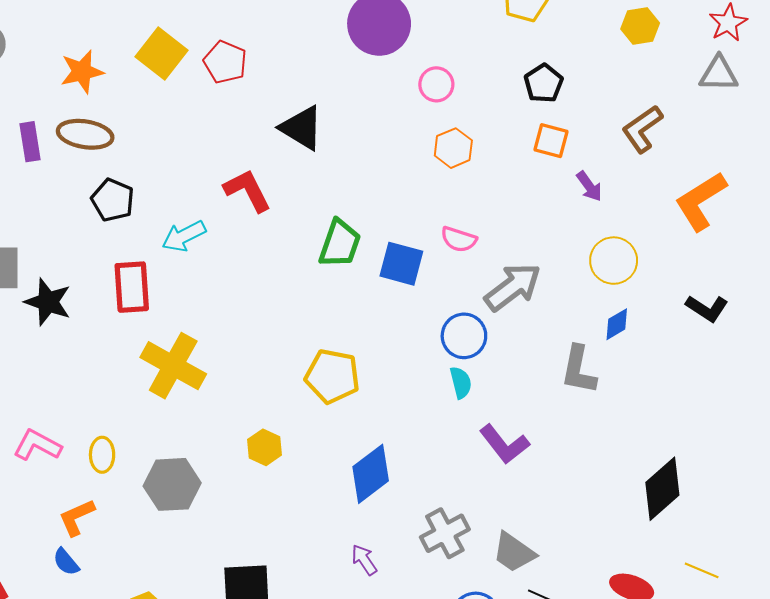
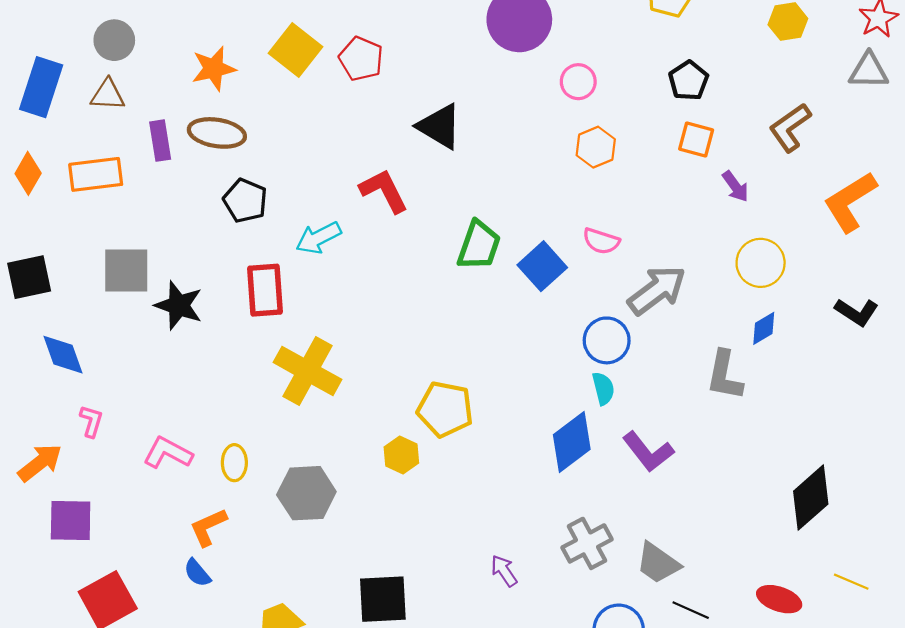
blue square: (401, 264) -> (542, 266), turned 33
yellow pentagon: (332, 376) -> (445, 409), moved
blue diamond: (371, 474) -> (572, 442), moved

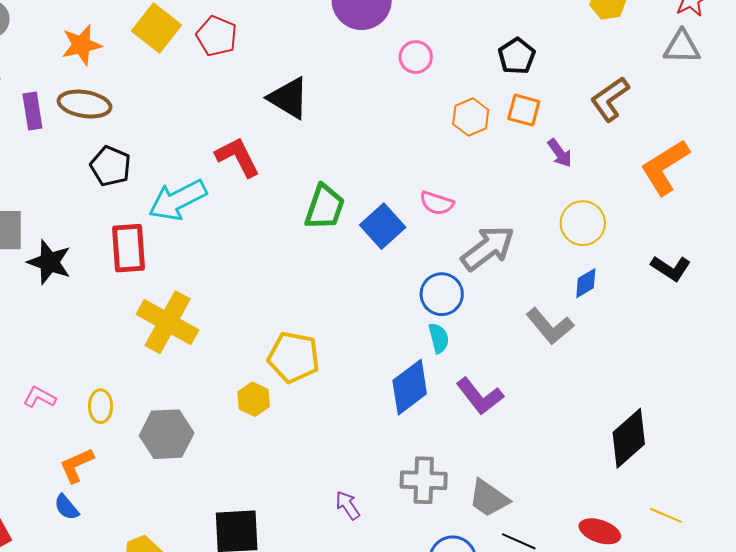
orange hexagon: (596, 147) -> (471, 117), moved
cyan arrow: (318, 238) -> (178, 200), size x1.4
gray L-shape: (725, 375) -> (550, 326), turned -51
pink L-shape: (168, 453) -> (39, 397), size x0.7
gray cross: (587, 543) -> (424, 480), turned 30

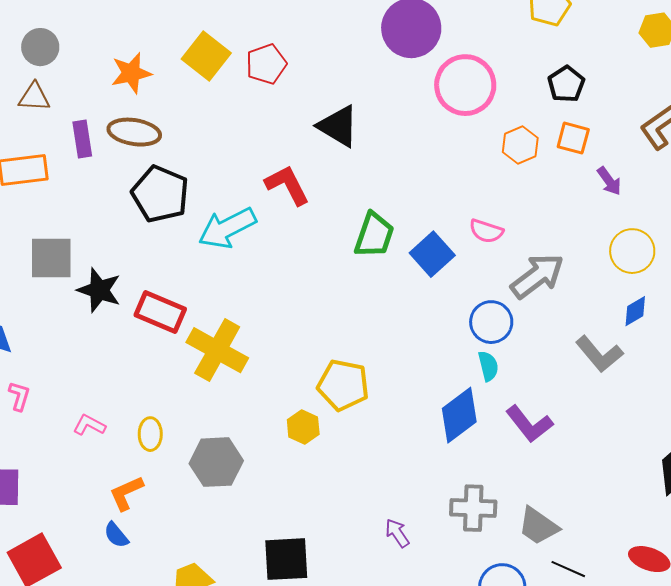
red pentagon: (217, 36) -> (266, 64), turned 30
pink circle: (416, 57) -> (465, 85), size x1.8
black pentagon: (111, 166) -> (160, 194), size x1.4
red rectangle: (129, 248) -> (160, 312), moved, turned -63

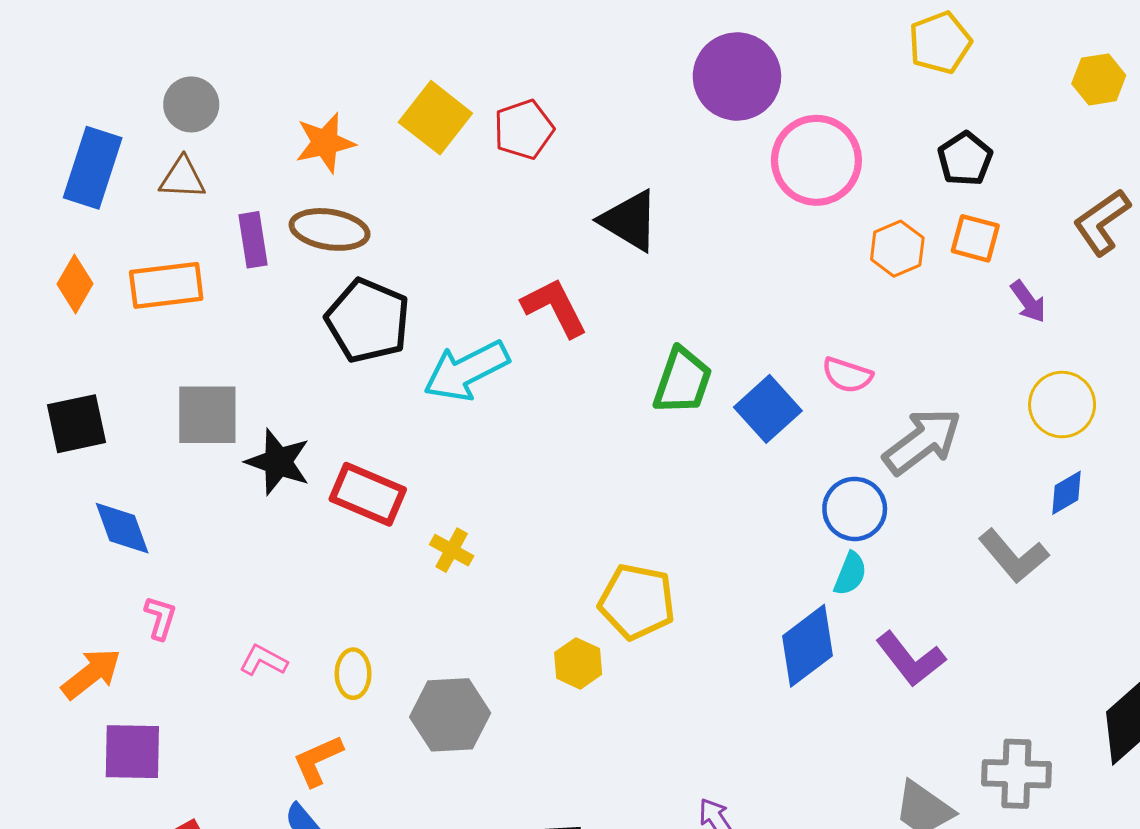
yellow cross: (217, 350) -> (452, 550), size x0.5
cyan semicircle: (488, 366) -> (850, 574), turned 36
gray cross: (473, 508) -> (1016, 774), moved

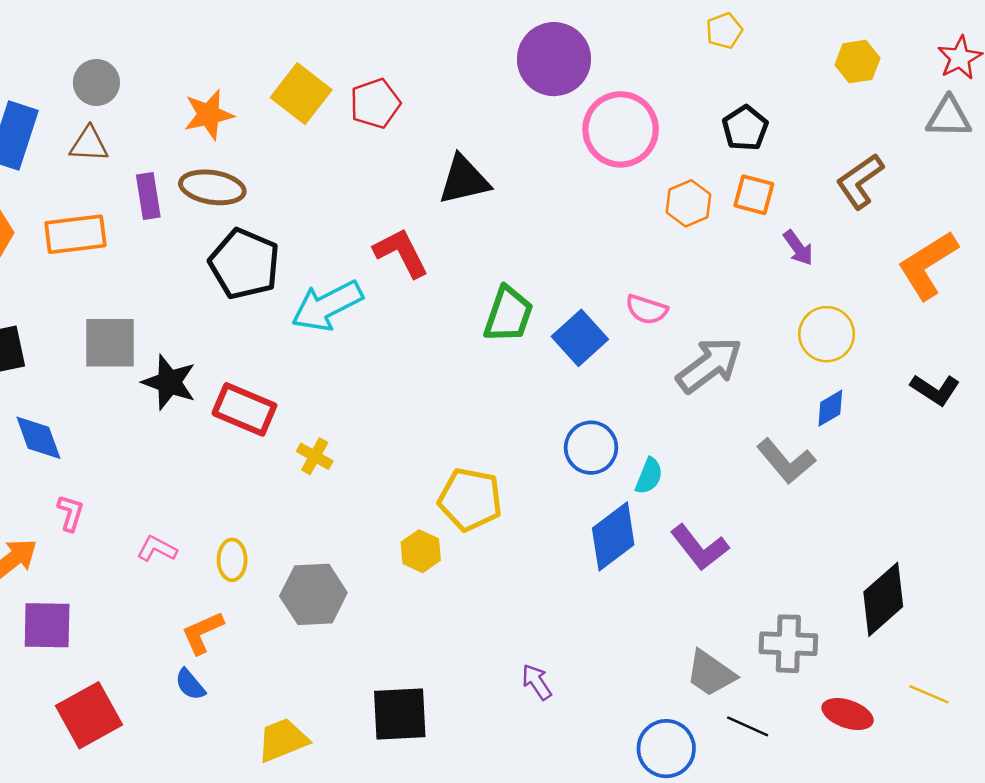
yellow pentagon: (940, 43) -> (724, 31), size x0.7
black triangle: (630, 221) -> (464, 180), turned -44
blue circle: (855, 509) -> (591, 448), moved

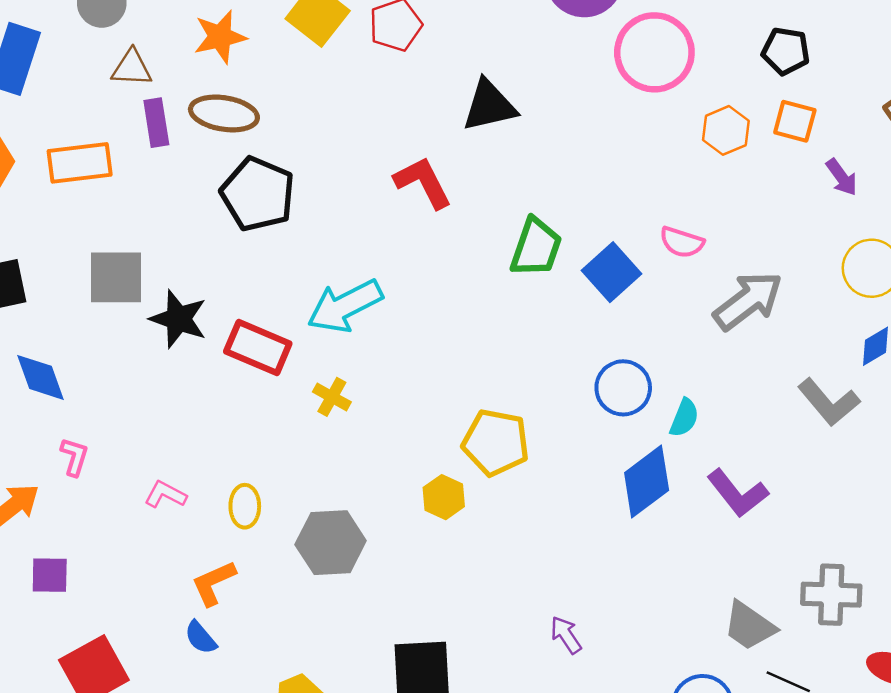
black pentagon: (745, 128) -> (786, 51), turned -30
brown triangle: (89, 144) -> (132, 68), moved
cyan arrow: (327, 306) -> (345, 306), moved
purple square: (47, 625) -> (50, 575), size x0.7

